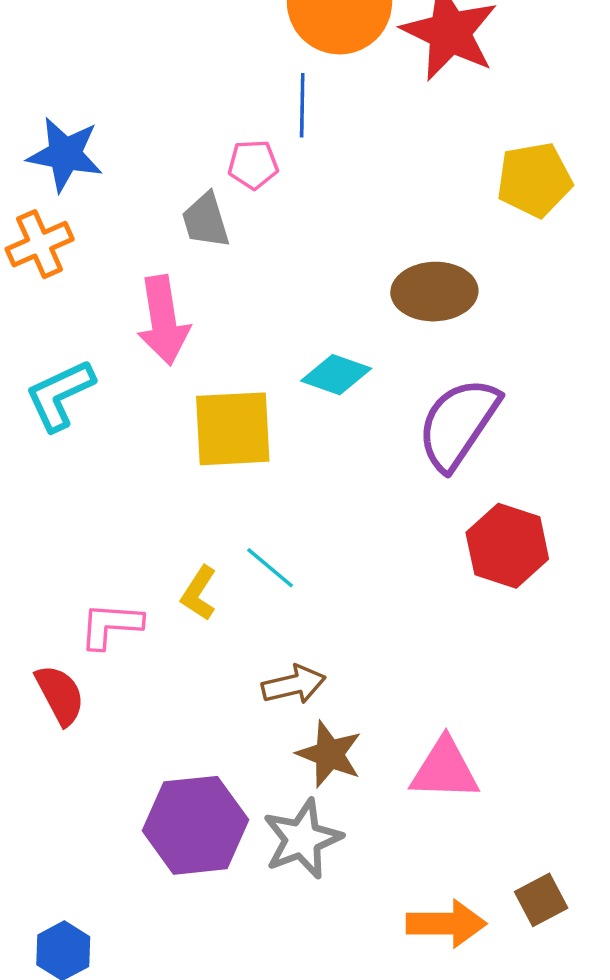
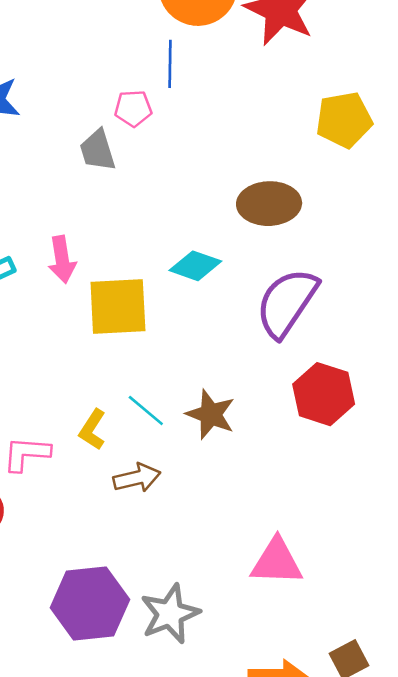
pink arrow: (163, 320) -> (62, 259), moved, size x0.7
brown arrow: (294, 685) -> (137, 478), moved
brown star: (329, 754) -> (211, 414), moved

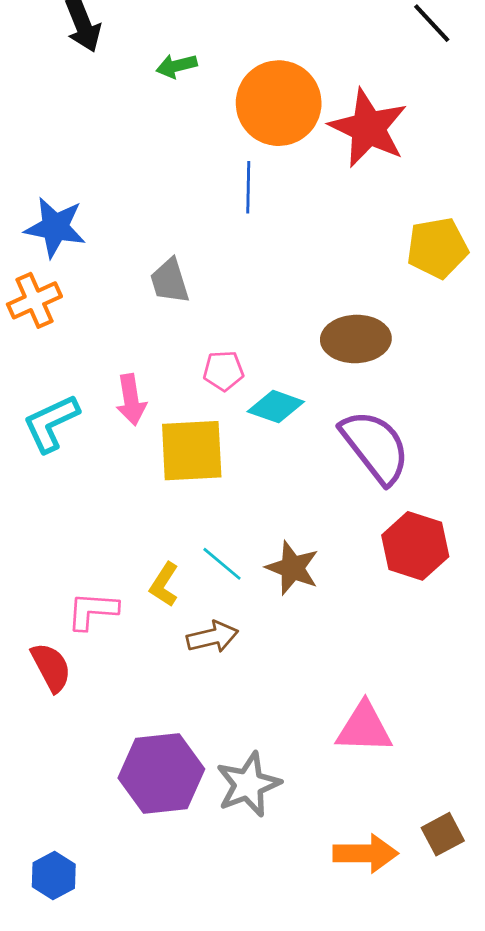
pink pentagon: (133, 108) -> (223, 371), moved
purple semicircle: (287, 303) -> (375, 447), turned 108

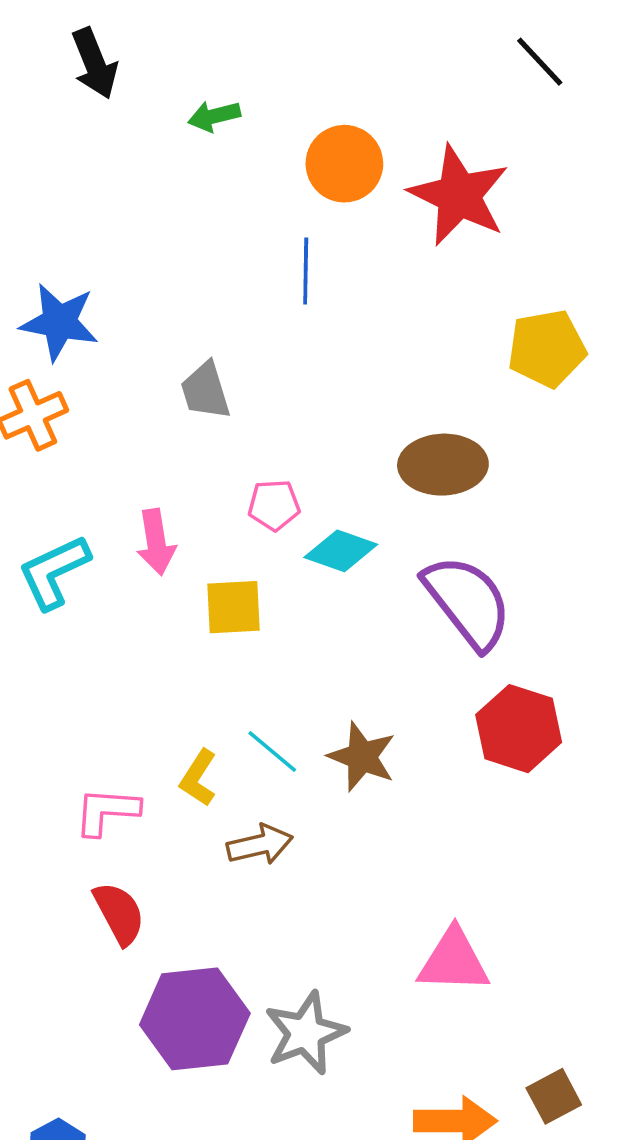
orange circle: (279, 103) -> (344, 164), size x0.7
yellow square: (192, 451) -> (234, 607), size x0.7
red semicircle: (51, 667) -> (119, 913), moved

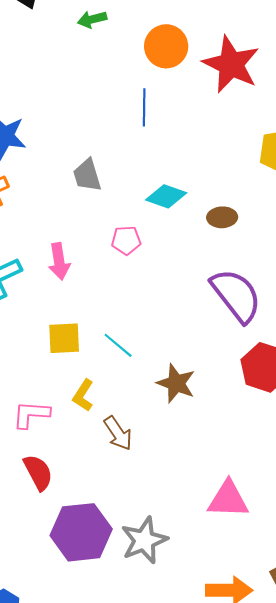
brown ellipse: (443, 465) -> (222, 217), size x0.6
cyan diamond: (341, 551) -> (166, 196), moved
yellow square: (234, 607) -> (64, 338), moved
cyan line: (272, 751) -> (118, 345), moved
brown arrow: (260, 845) -> (118, 433), turned 69

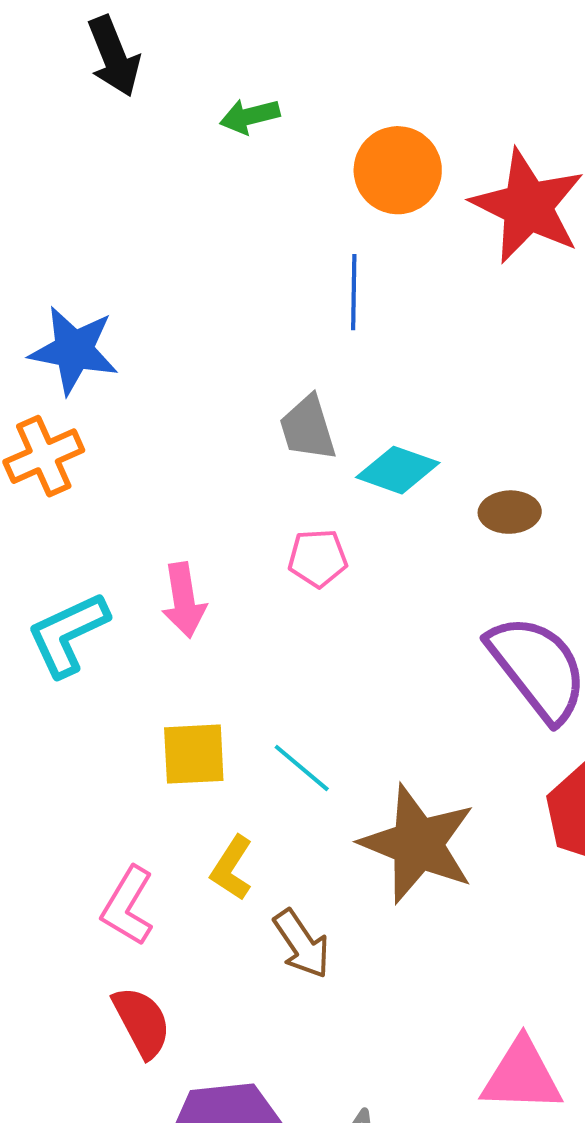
gray trapezoid: (87, 175) -> (308, 428), moved
brown star: (176, 383) -> (418, 844), size x1.5
pink L-shape: (31, 414) -> (128, 906), turned -63

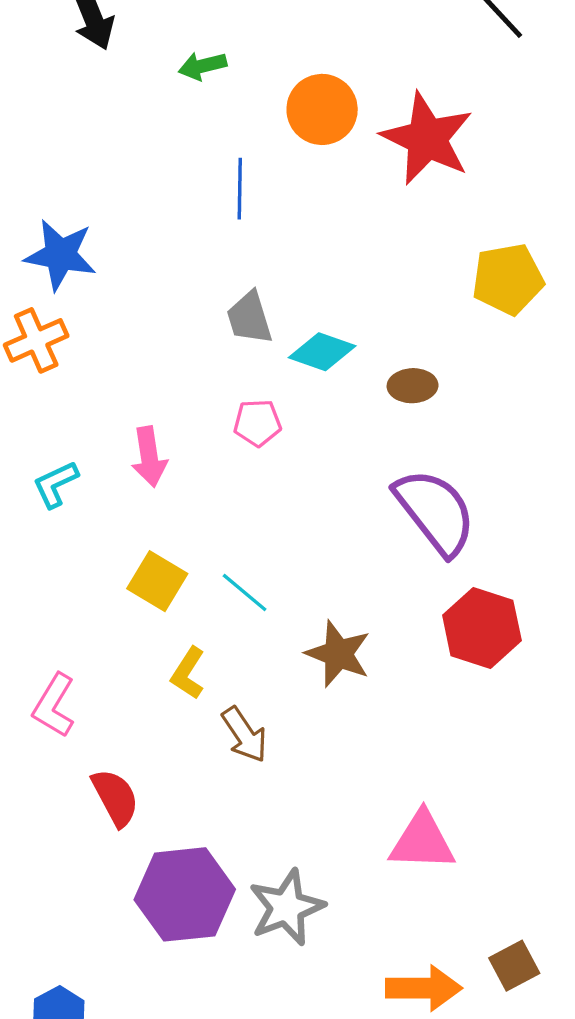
blue line: (354, 292) -> (240, 189), moved
cyan L-shape: (68, 634) -> (56, 484), size x0.7
yellow square: (194, 754) -> (157, 581), turned 34
brown star: (418, 844) -> (338, 654), size x0.7
pink L-shape: (128, 906) -> (54, 705), moved

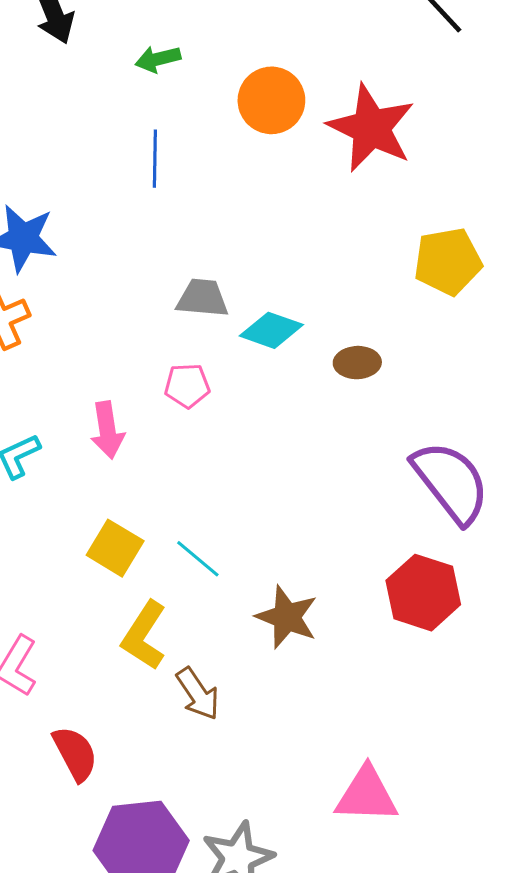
blue line: (240, 189) -> (155, 159), moved
gray trapezoid: (249, 318) -> (202, 298), turned 112
pink pentagon: (257, 423) -> (187, 386), moved
purple semicircle: (435, 512) -> (451, 482), moved
yellow L-shape: (188, 673) -> (144, 635), size x1.4

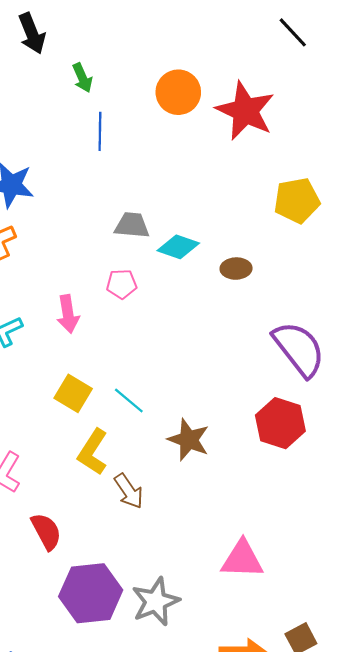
green arrow: (158, 59) -> (82, 78), moved, turned -100

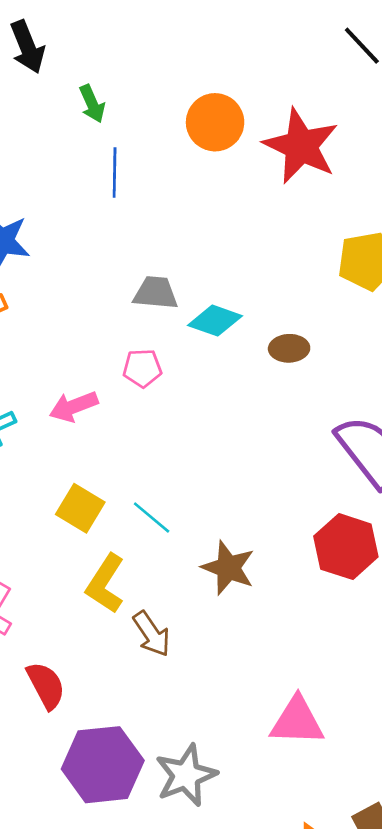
pink arrow: (68, 314) -> (74, 406), turned 78

